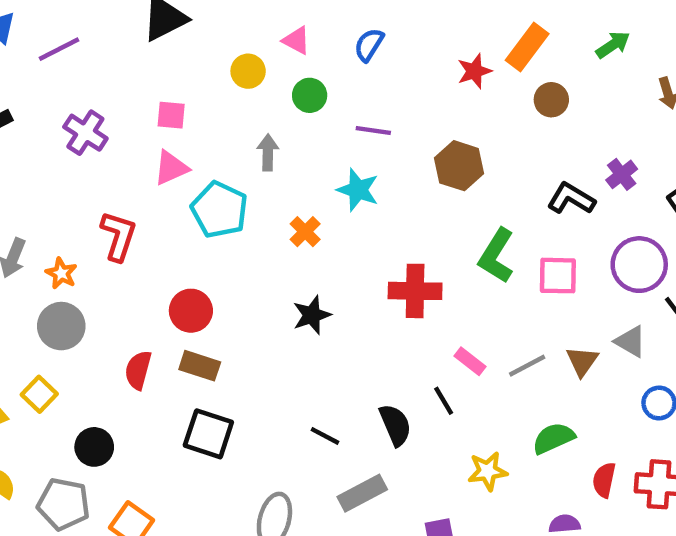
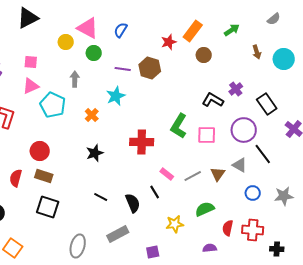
pink triangle: (296, 40) -> (88, 28), size x1.6
brown hexagon: (459, 166) -> (150, 68), moved
cyan star: (358, 190) -> (116, 96), turned 30
black line: (325, 436) -> (101, 197), moved

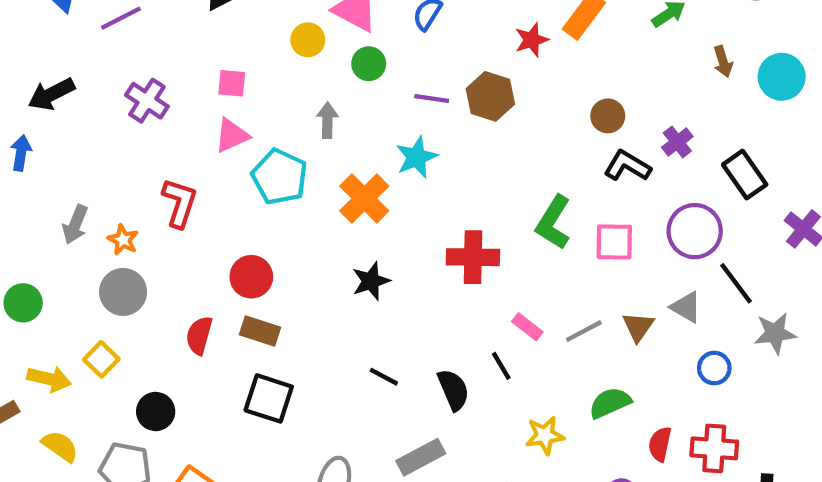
brown circle: (204, 55) -> (608, 116), moved
orange cross: (92, 115) -> (364, 198), size x1.6
gray star: (284, 196) -> (775, 333), moved

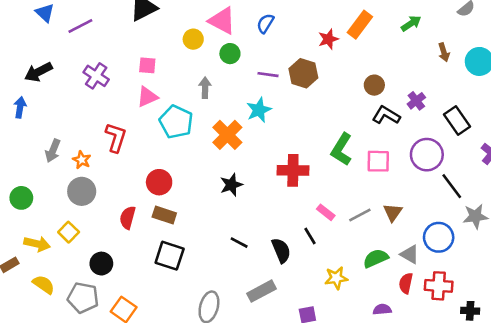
gray triangle: (686, 307) -> (410, 254), moved
blue circle: (714, 368) -> (439, 237), size x1.5

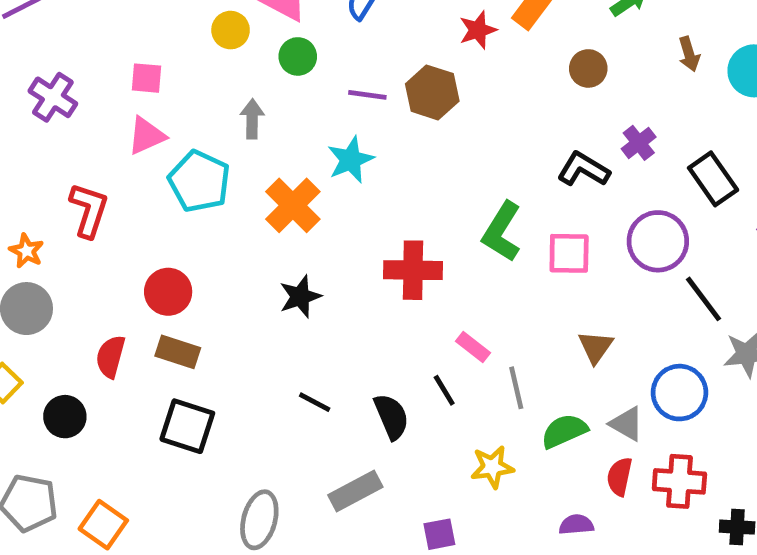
brown circle: (374, 85) -> (588, 68), moved
gray line: (360, 215) -> (516, 388), moved, turned -75
black circle: (101, 264) -> (65, 417), moved

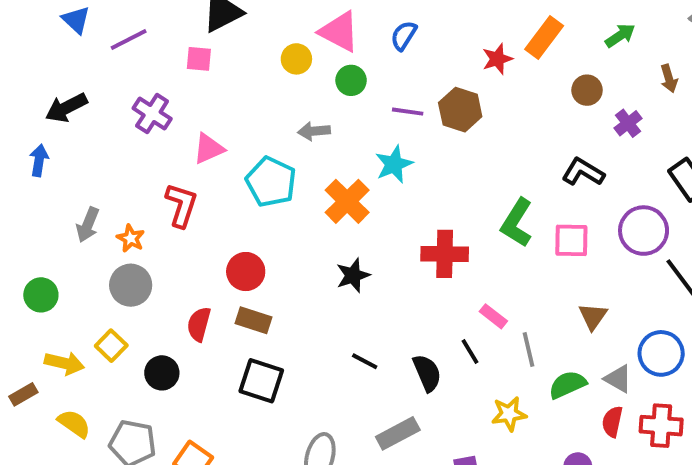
pink square: (147, 78) -> (199, 59), moved
gray arrow: (252, 119) -> (314, 131), turned -96
pink triangle: (147, 136) -> (209, 149), moved
purple cross: (639, 143) -> (628, 123), moved

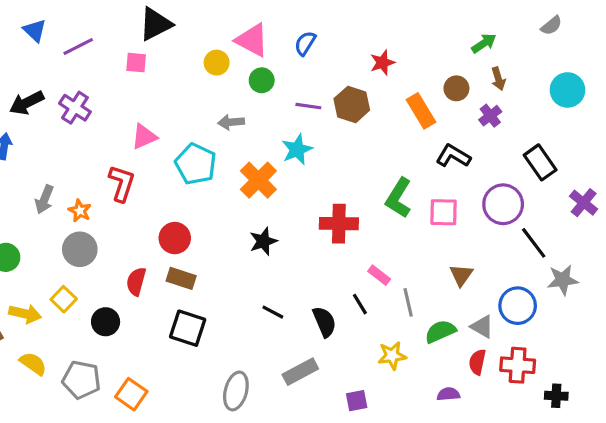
orange rectangle: (544, 37) -> (421, 111), moved, turned -68
brown arrow: (669, 78) -> (498, 79), moved
purple cross: (152, 114) -> (75, 108), moved

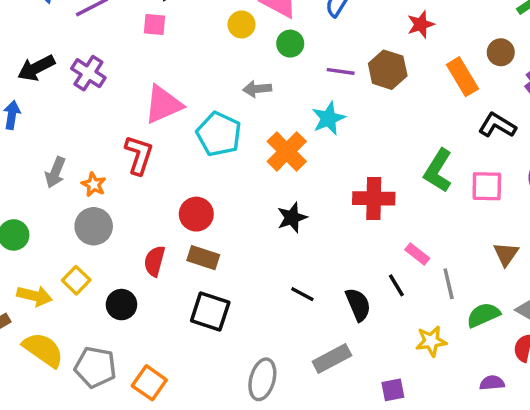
pink triangle: (144, 137) -> (163, 104), size x1.4
yellow semicircle: (33, 364) -> (43, 350), size x1.4

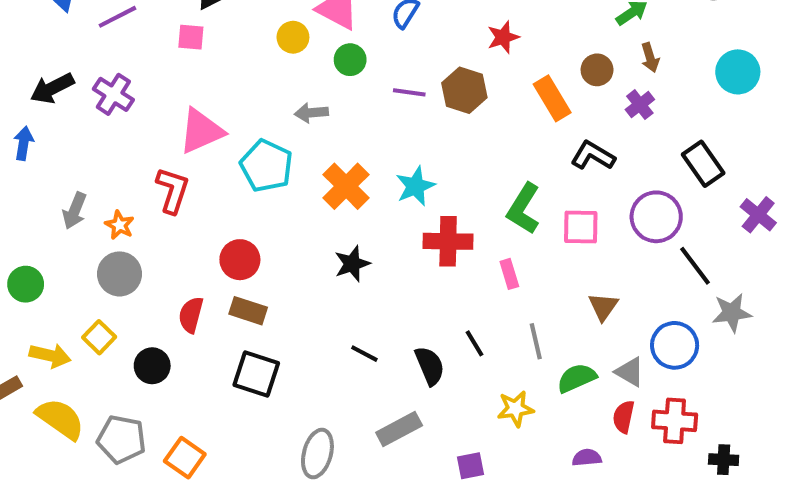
cyan star: (328, 118) -> (415, 186), moved
pink rectangle: (417, 254) -> (509, 274), moved, turned 35

